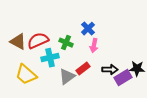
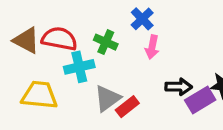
red semicircle: (38, 41) -> (59, 39), turned 35
red rectangle: (83, 69) -> (127, 107), moved
yellow trapezoid: (26, 75) -> (39, 95), turned 145

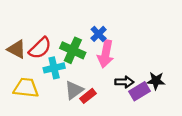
red semicircle: (59, 39) -> (40, 48), turned 125
green cross: (106, 42) -> (73, 50), size x1.5
pink arrow: (152, 47) -> (106, 54), size x1.6

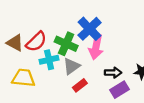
blue cross: (99, 34) -> (90, 29), size x1.6
gray triangle: (74, 90) -> (71, 66), moved
purple rectangle: (140, 91) -> (119, 90), moved

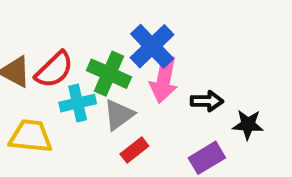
black arrow: (113, 73) -> (207, 101), moved

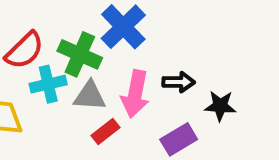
pink arrow: (164, 80) -> (135, 94), moved
gray triangle: (119, 115) -> (90, 96), turned 40

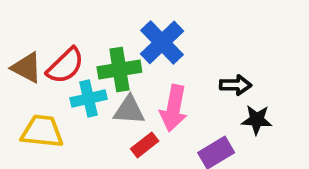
green cross: (80, 54) -> (119, 70), turned -33
black arrow: (179, 82) -> (235, 85), moved

